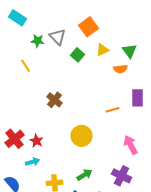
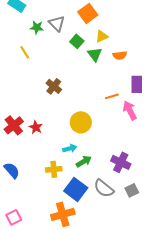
green triangle: (130, 51) -> (95, 54), moved
pink arrow: (130, 145) -> (130, 110), moved
cyan arrow: (32, 162) -> (70, 148), moved

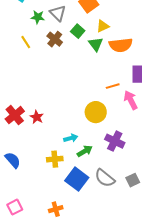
orange semicircle: (120, 55) -> (121, 45), size x1.6
brown cross: (54, 86) -> (55, 39), moved
yellow circle: (81, 122) -> (96, 112), moved
purple cross: (121, 162) -> (115, 141), moved
orange cross: (63, 214) -> (56, 209), moved, size x0.6

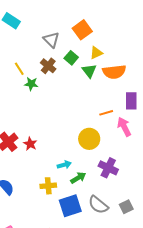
green star: (38, 17) -> (31, 84), moved
blue square: (77, 179) -> (70, 206), turned 35

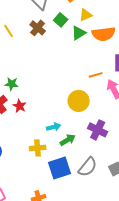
green triangle: (89, 71) -> (79, 33), turned 35
green star: (31, 84) -> (12, 84), moved
gray semicircle: (98, 205) -> (88, 167), turned -90

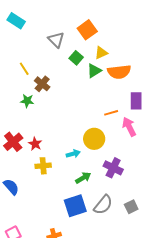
brown cross: (38, 28) -> (42, 84), moved
green star: (12, 84) -> (27, 101), moved
cyan arrow: (54, 127) -> (73, 154), moved
yellow cross: (38, 148) -> (43, 166), moved

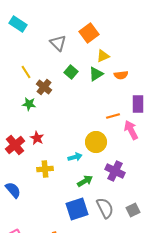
green square: (76, 58) -> (71, 72), moved
orange semicircle: (119, 72) -> (121, 75), size x0.6
red star: (35, 144) -> (37, 138), moved
gray semicircle: (103, 205) -> (105, 208), turned -65

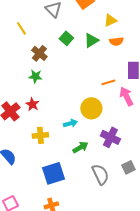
yellow triangle: (103, 56) -> (110, 20), moved
yellow line: (26, 72) -> (21, 28), moved
green star: (29, 104) -> (35, 76), moved
blue square: (77, 209) -> (53, 173), moved
gray square: (133, 210) -> (128, 167), moved

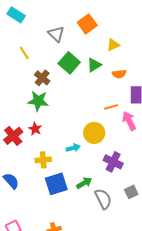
green square: (66, 38) -> (69, 63), size x1.5
orange semicircle: (116, 41) -> (119, 74), moved
green star: (35, 76) -> (38, 101), size x1.5
green arrow: (80, 147) -> (84, 183), moved
blue square: (53, 173) -> (56, 184), moved

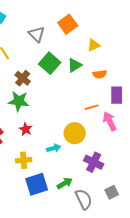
red star: (35, 129) -> (26, 129), moved

